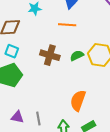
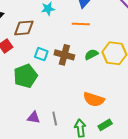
cyan square: (12, 51) -> (41, 54), moved
orange semicircle: (78, 101) -> (94, 99), turned -90

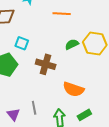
brown cross: (64, 55) -> (46, 64), moved
purple triangle: (34, 118) -> (13, 115), moved, turned 40

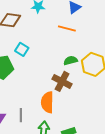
brown cross: (46, 64) -> (62, 81), moved
orange semicircle: (73, 89) -> (47, 102), moved, turned 60

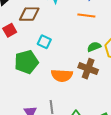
orange semicircle: (47, 102) -> (62, 75), moved, turned -80

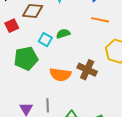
orange line: (86, 15) -> (100, 20), moved
green semicircle: (94, 47) -> (63, 34), moved

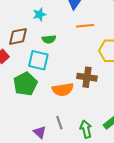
green semicircle: (63, 34) -> (49, 39), moved, turned -152
cyan square: (45, 40) -> (38, 60), size x1.5

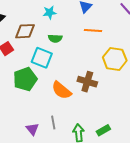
orange semicircle: (63, 90) -> (61, 90), turned 40

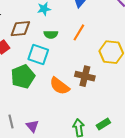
orange line: (93, 30) -> (79, 32), moved, turned -60
gray line: (53, 122) -> (11, 122), moved

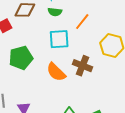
green semicircle: (51, 34) -> (55, 12), moved
cyan square: (38, 54) -> (59, 39), moved, turned -30

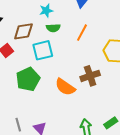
cyan square: (59, 39) -> (43, 50), moved
brown cross: (82, 66) -> (90, 76), turned -30

